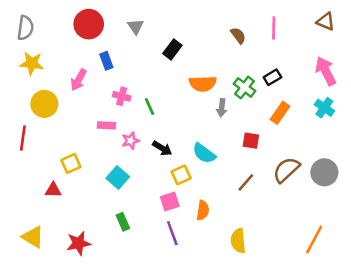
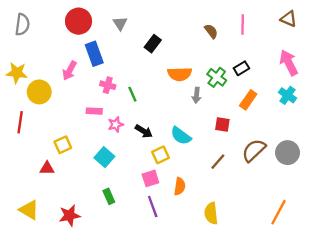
blue rectangle: (106, 61) -> (94, 54), size x1.5
yellow star: (32, 63) -> (17, 73), moved

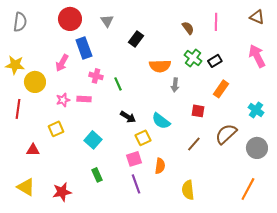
green cross: (217, 77) -> (193, 58), moved
cyan cross: (288, 95) -> (256, 110), moved
pink star: (116, 125) -> (63, 100), moved
gray circle: (288, 153) -> (257, 148), moved
red triangle: (47, 168) -> (33, 150), moved

